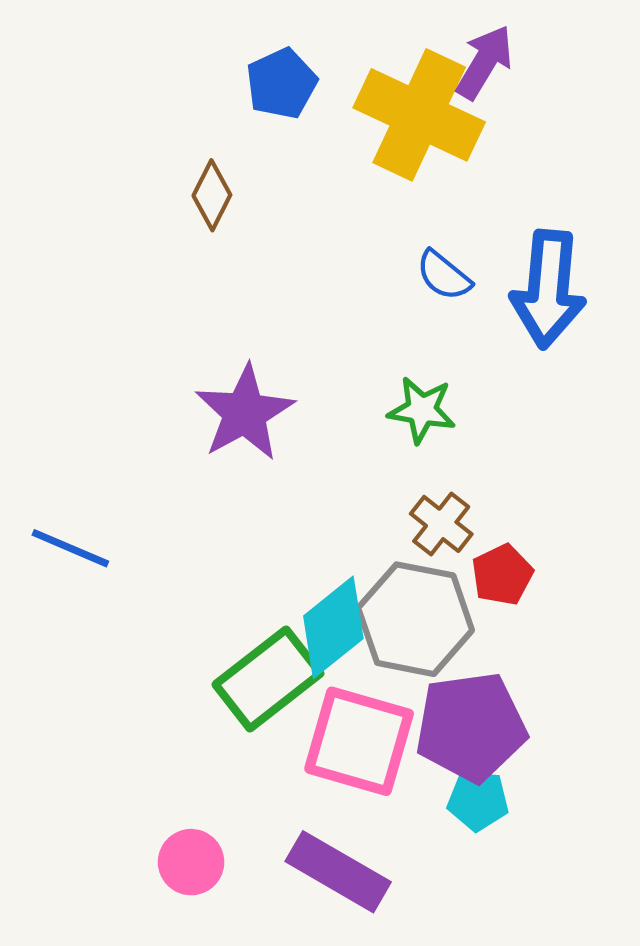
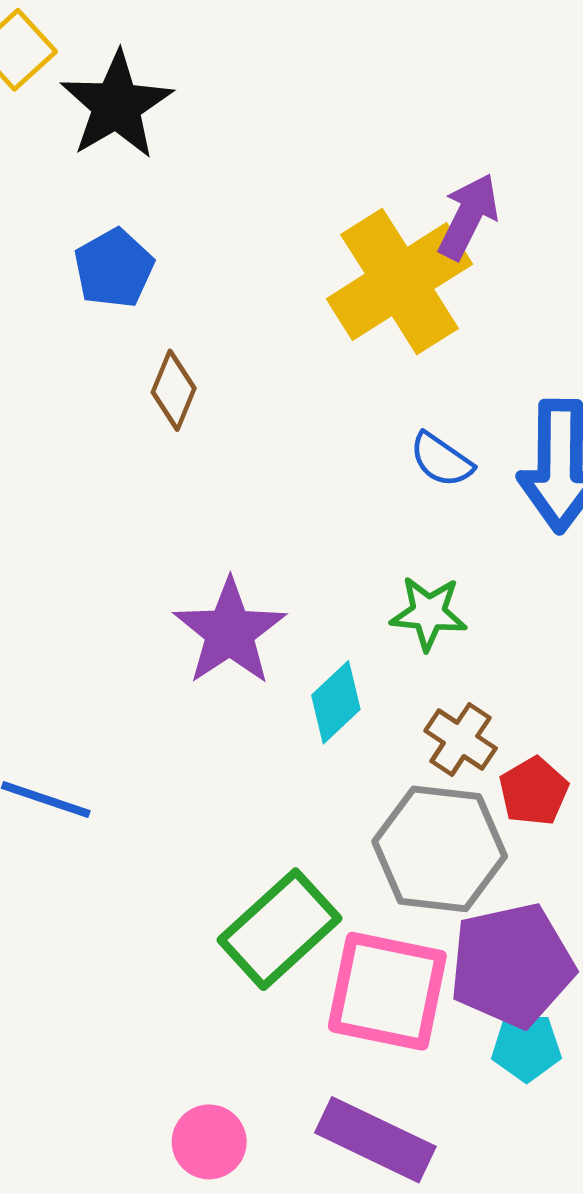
blue pentagon: (281, 84) -> (114, 268), moved
yellow cross: (419, 115) -> (400, 281), turned 37
cyan diamond: (333, 627) -> (336, 702), moved, size x0.7

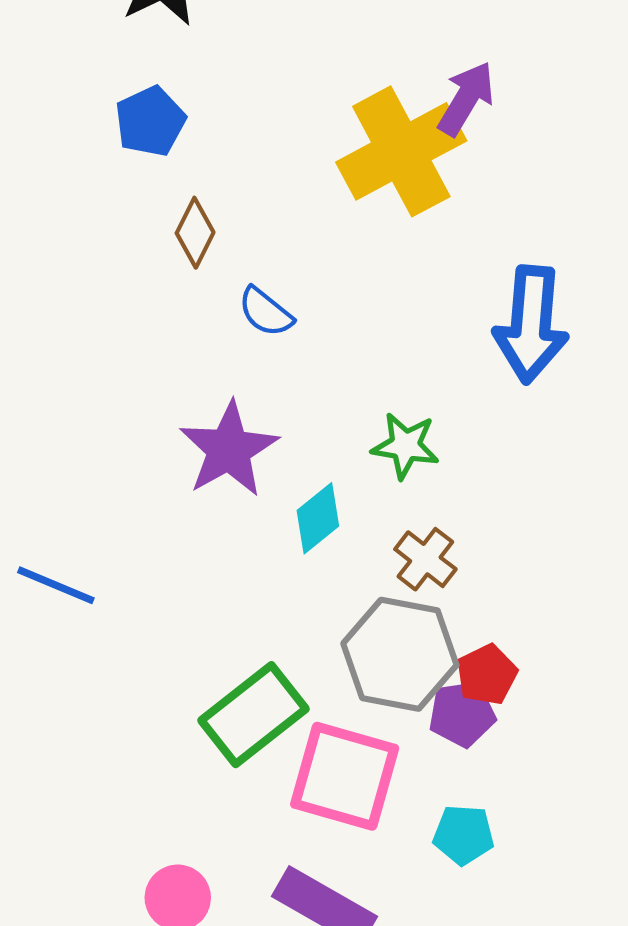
blue semicircle: (441, 460) -> (266, 312), moved
red pentagon: (534, 791) -> (487, 675), moved
purple pentagon: (512, 965) -> (462, 714), moved, size x0.6

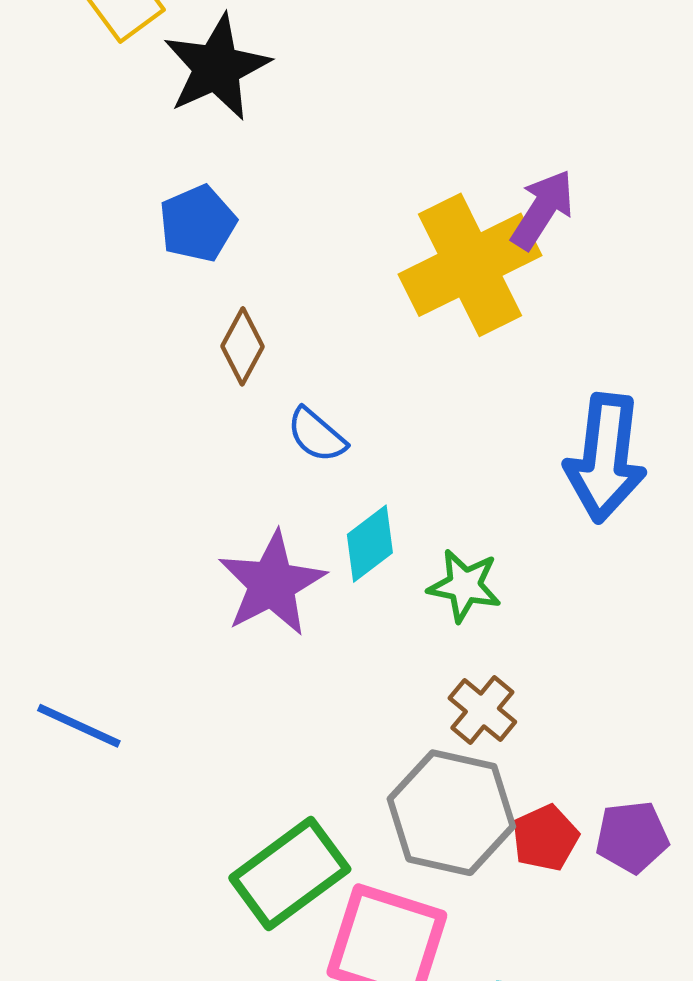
cyan diamond: (318, 518) -> (370, 544), moved
purple pentagon: (462, 714) -> (632, 837), moved

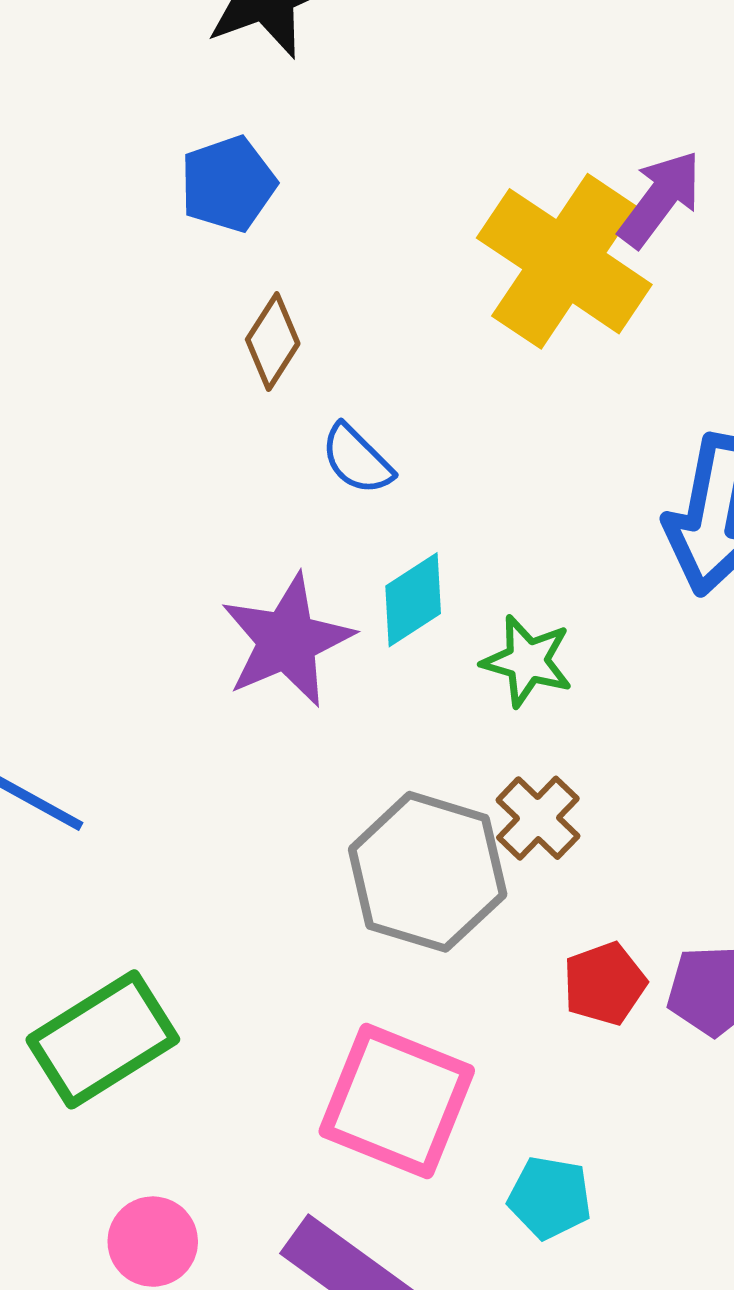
yellow cross: (470, 265) -> (564, 261), turned -34
gray hexagon: (451, 813) -> (428, 872), moved
green rectangle: (290, 874) -> (103, 1039), moved

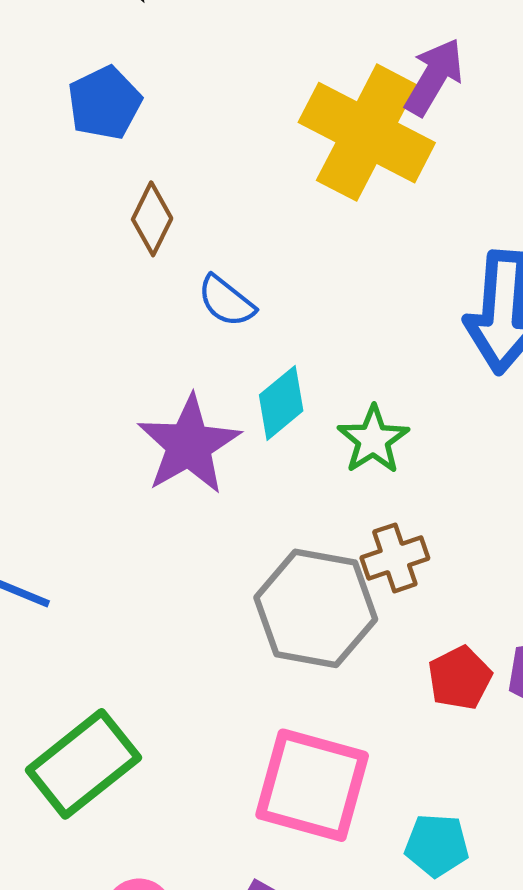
green star: (527, 661) -> (373, 440), turned 30
brown cross: (538, 818) -> (395, 558), turned 34

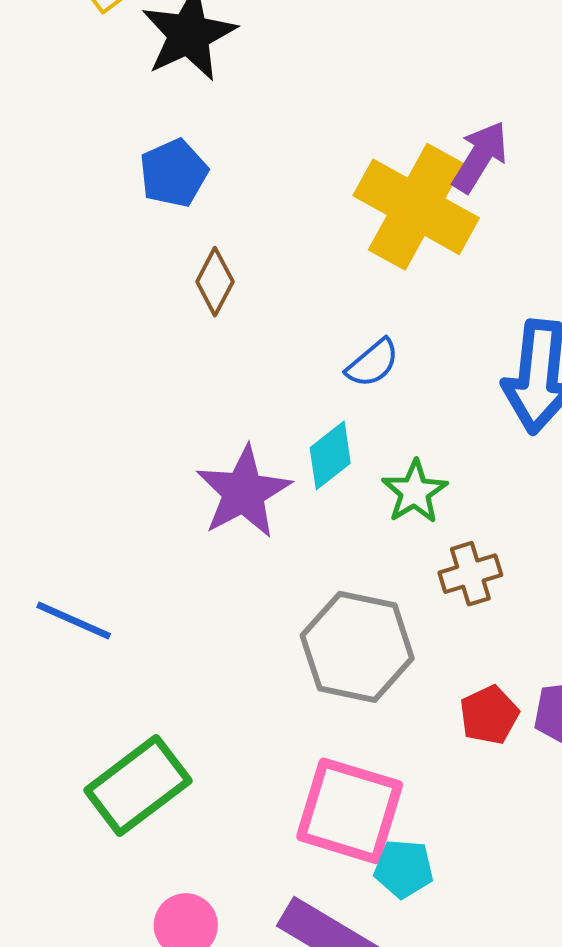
blue semicircle: (226, 301) -> (373, 363), moved, turned -80
brown cross: (395, 558) -> (470, 574), moved
cyan pentagon: (437, 845) -> (404, 869), moved

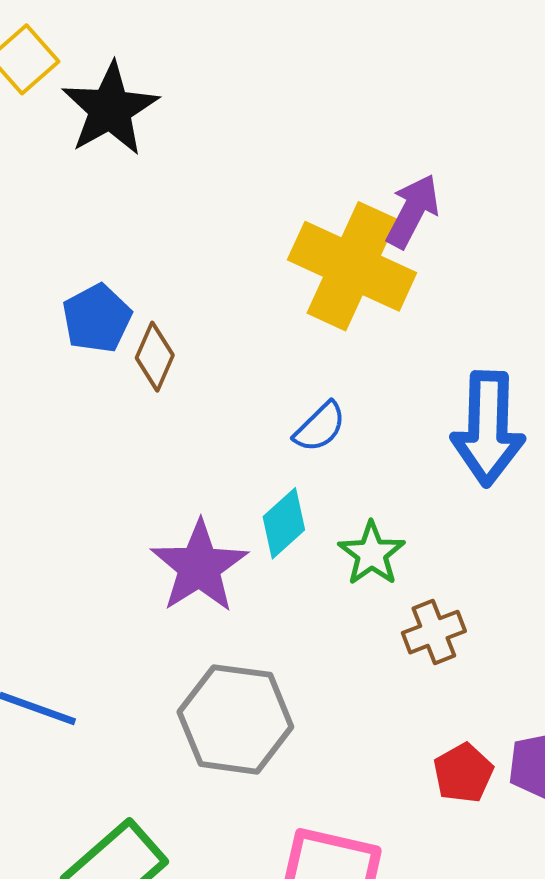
blue pentagon: (174, 173) -> (97, 318), moved
gray hexagon: (357, 647) -> (235, 719), moved

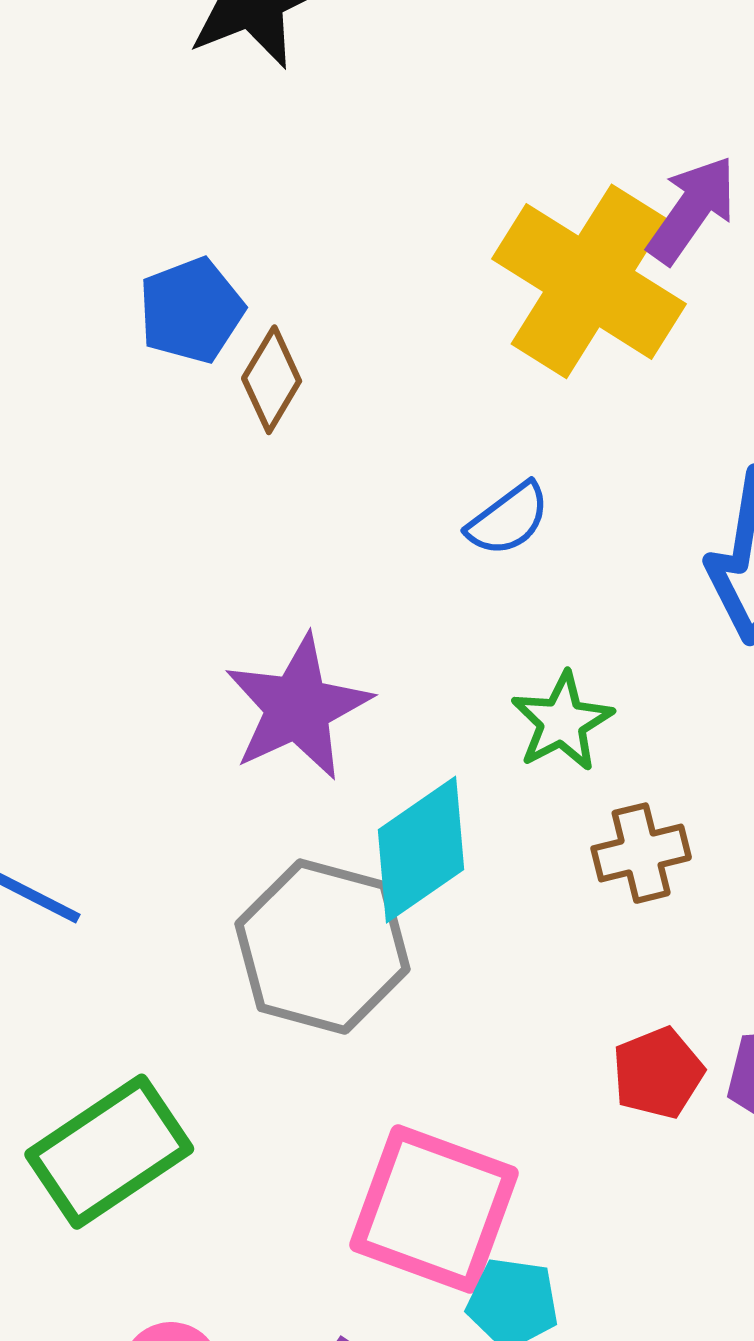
cyan diamond: (284, 523) -> (421, 850), moved, size x1.4

